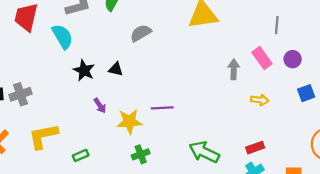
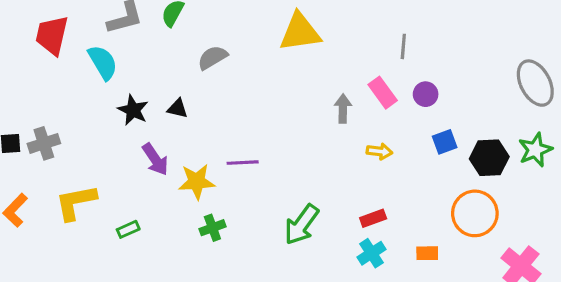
purple arrow: (100, 106) -> (155, 159), size x1.5
green arrow: (204, 152) -> (302, 225), turned -80

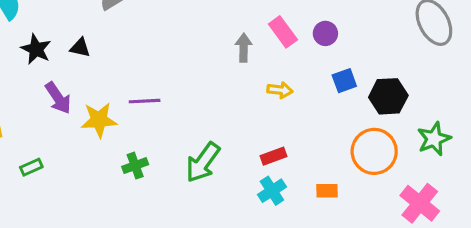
green star: (535, 150) -> (434, 139), moved
green cross: (212, 228) -> (135, 166), moved

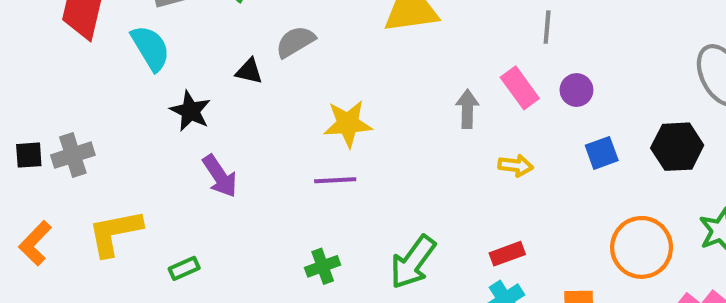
black triangle: (80, 48) -> (249, 71), moved
black hexagon: (388, 96) -> (677, 147), moved
yellow star: (99, 120) -> (348, 124), moved

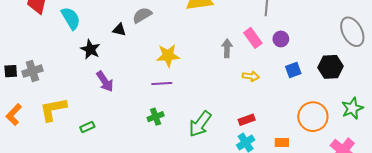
green cross: (323, 266) -> (156, 117), moved

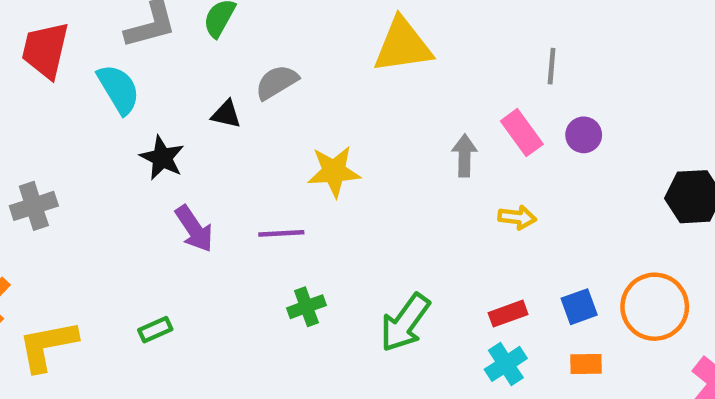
blue square: (293, 70) -> (579, 307), moved
purple line: (162, 83) -> (281, 233), moved
yellow L-shape: (53, 109) -> (48, 346), moved

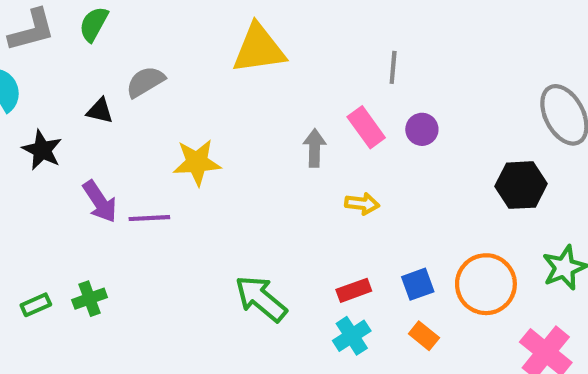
purple arrow: (194, 229) -> (100, 202), moved
green cross: (306, 307) -> (90, 299), moved
green arrow: (405, 323) -> (261, 299), turned 94
orange rectangle: (586, 364) -> (424, 336), turned 40

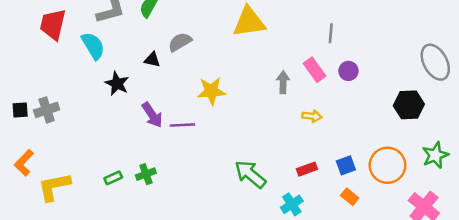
cyan cross: (352, 336) -> (292, 204), moved

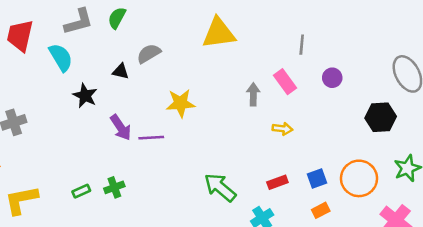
purple circle: (348, 71) -> (332, 78), moved
orange rectangle: (350, 197) -> (321, 210), turned -66

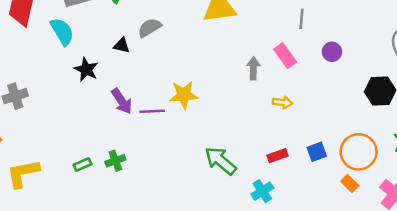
yellow star: (181, 103) -> (184, 95), moved
orange rectangle: (321, 210) -> (350, 183), moved, turned 72

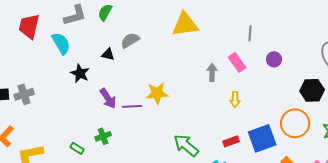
yellow arrow: (283, 102) -> (235, 99), turned 84
blue square: (317, 152) -> (262, 138), size x1.8
orange circle: (359, 152) -> (295, 123), moved
green cross: (115, 161) -> (103, 136), moved
green rectangle: (82, 164) -> (77, 148), turned 56

